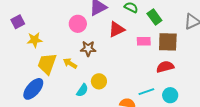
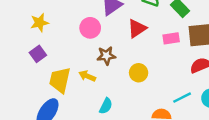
purple square: (18, 22) -> (38, 54), moved
yellow star: (35, 40) -> (40, 23), moved
yellow circle: (99, 81) -> (139, 73), moved

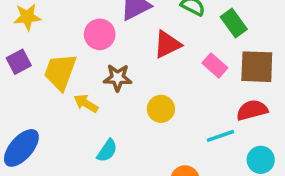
pink rectangle: (171, 38) -> (215, 65), turned 42
yellow trapezoid: (60, 80) -> (60, 72), moved
cyan line: (182, 98) -> (220, 136), moved

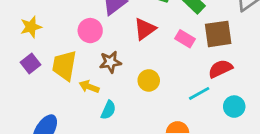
cyan semicircle: (107, 151) -> (108, 110), moved

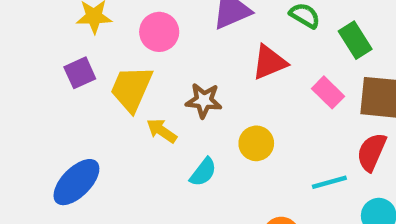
pink circle: (90, 31) -> (159, 32), moved
red semicircle: (220, 69) -> (372, 152), turned -55
cyan semicircle: (108, 110) -> (203, 172), moved

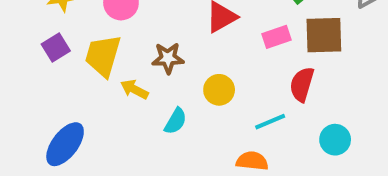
pink rectangle: (328, 92) -> (276, 37), turned -56
red semicircle: (372, 152) -> (302, 84), moved
cyan line: (329, 182) -> (270, 122), moved

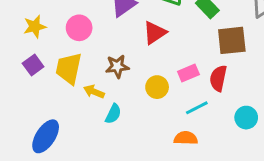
pink rectangle: (276, 37) -> (188, 73), moved
cyan semicircle: (176, 121) -> (113, 114), moved

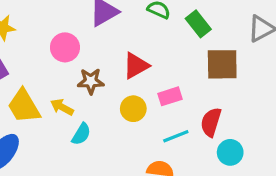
pink circle: (79, 28) -> (65, 47), moved
red triangle: (155, 33) -> (136, 66), moved
yellow trapezoid: (69, 68) -> (24, 106), moved, turned -48
red semicircle: (218, 78) -> (211, 122), moved

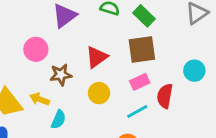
brown square: (222, 64) -> (142, 50), moved
pink rectangle: (170, 96) -> (140, 82), moved
cyan circle: (230, 152) -> (194, 71), moved

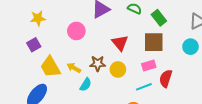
red triangle: (97, 57) -> (120, 43), turned -42
cyan circle: (194, 71) -> (190, 47), moved
brown star: (61, 75) -> (98, 64), moved

